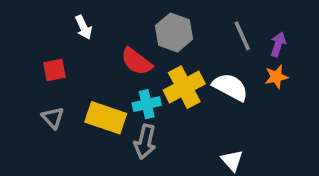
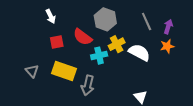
red square: (55, 70) -> (57, 42), moved
yellow cross: (184, 87) -> (117, 44), moved, size x0.7
cyan cross: (147, 104) -> (99, 56), moved

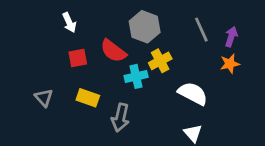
white semicircle: (139, 52) -> (193, 93), moved
yellow rectangle: (64, 71) -> (88, 98), size x0.7

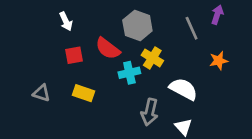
purple arrow: (231, 37) -> (217, 15), moved
yellow cross: (160, 61) -> (152, 58), turned -30
gray triangle: (44, 98) -> (42, 93), turned -30
gray arrow: (120, 118) -> (150, 112), moved

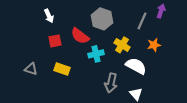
gray line: (192, 28) -> (142, 21), turned 48
yellow cross: (152, 58) -> (122, 45), moved
orange star: (219, 61) -> (154, 45), moved

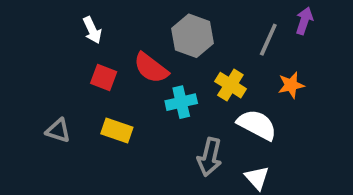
red square: (55, 41) -> (104, 77), turned 32

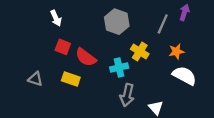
red semicircle: (151, 68) -> (86, 57), moved
cyan cross: (181, 102) -> (119, 68), moved
white semicircle: (257, 125) -> (184, 76), moved

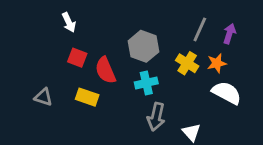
purple arrow: (184, 12) -> (229, 34), moved
gray hexagon: (117, 22) -> (143, 46), moved
yellow cross: (140, 51) -> (187, 63), moved
red semicircle: (86, 57) -> (105, 70), turned 30

